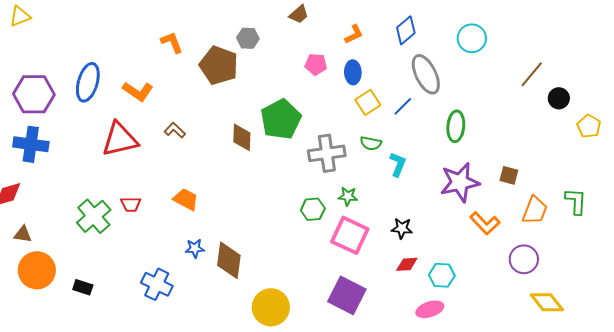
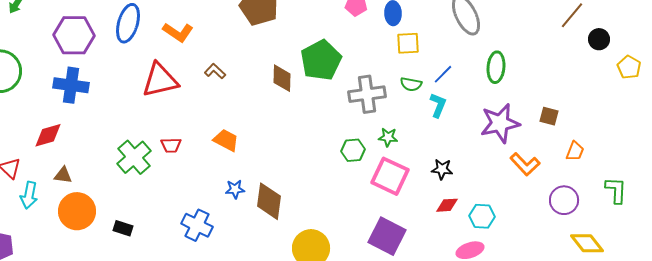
yellow square: (368, 102) -> (408, 43), turned 30
blue line: (403, 106) -> (443, 74), moved
green L-shape: (576, 201) -> (616, 190), moved
orange trapezoid: (535, 210) -> (575, 151), size x0.7

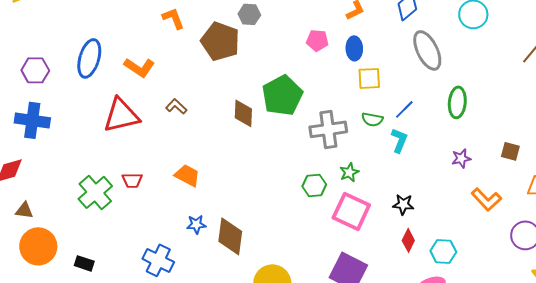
purple hexagon: (74, 35) -> (35, 70), size x0.7
purple star: (500, 123) -> (461, 158), size x0.5
green star: (388, 137) -> (349, 172), turned -30
red diamond: (447, 205) -> (408, 240), turned -60

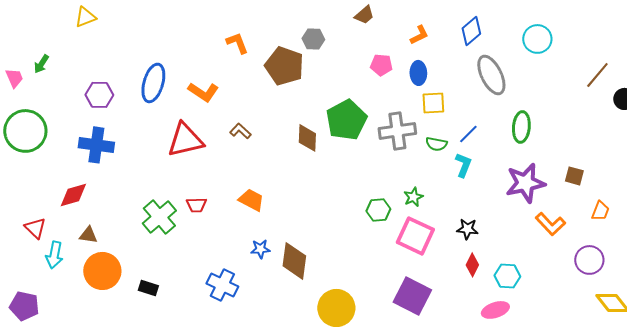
gray cross: (328, 129) -> (397, 131), moved
purple star: (461, 158) -> (525, 183), size x2.0

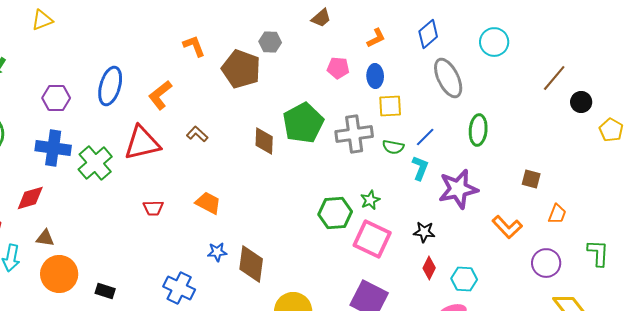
orange L-shape: (203, 92) -> (160, 95), turned 108
purple star: (525, 183) -> (458, 189), moved
green hexagon: (378, 210) -> (335, 213), size x1.4
green cross: (159, 217) -> (95, 163), moved

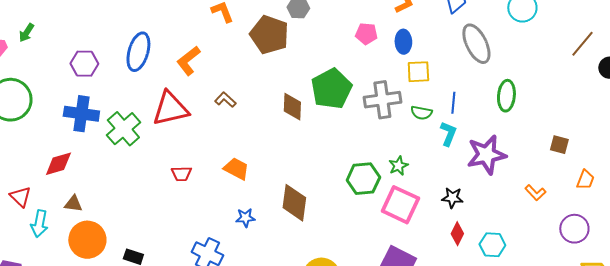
blue line: (425, 137) -> (453, 103), turned -40
orange L-shape: (507, 227) -> (535, 193), size x0.7
brown diamond: (251, 264) -> (294, 203), moved

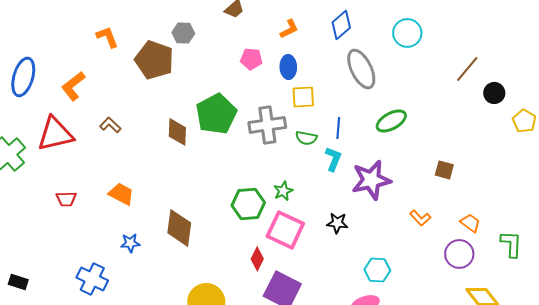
green ellipse: (506, 96) -> (391, 121), turned 56
orange trapezoid: (585, 180) -> (470, 223), moved, turned -75
red diamond: (457, 234) -> (257, 259), moved

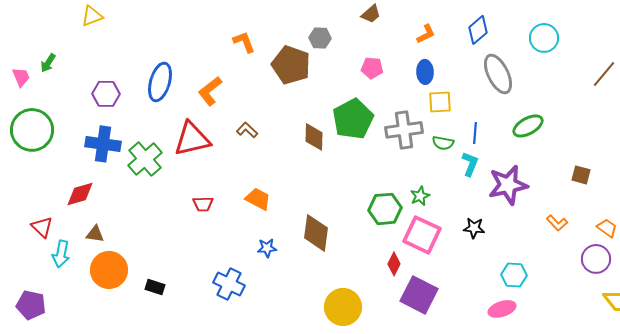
pink pentagon: (251, 59) -> (372, 68), moved

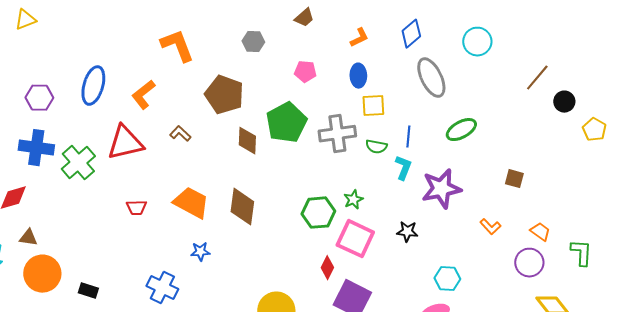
orange L-shape: (244, 42) -> (177, 46), size x1.5
brown pentagon: (291, 65) -> (224, 95), moved
orange trapezoid: (258, 199) -> (191, 203), size x1.4
brown diamond: (316, 233) -> (242, 207), moved

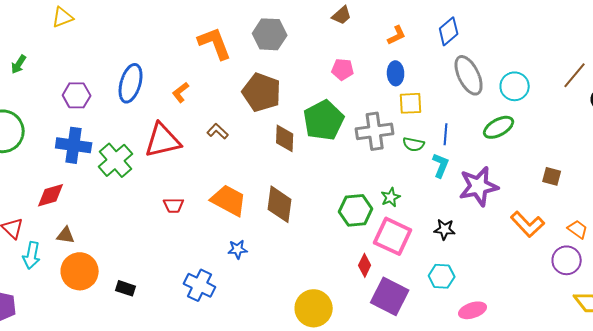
gray hexagon: (253, 42) -> (270, 34), moved, size x1.5
cyan circle: (477, 42) -> (515, 86), moved
orange L-shape: (143, 95) -> (181, 92), size x0.7
orange L-shape: (490, 227) -> (528, 224), size x1.6
cyan hexagon: (447, 279) -> (442, 276), moved

